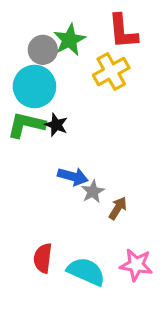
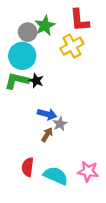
brown arrow: (118, 208) -> (47, 135), moved

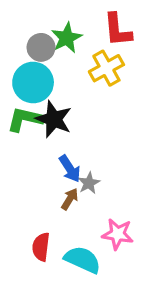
black star: (36, 81) -> (54, 119), size x1.6
blue arrow: (47, 114) -> (70, 169), turned 42
pink star: (88, 171) -> (118, 234), moved

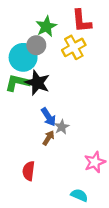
gray circle: (41, 47) -> (36, 45), moved
pink star: (118, 234) -> (95, 162), moved, turned -30
cyan semicircle: (82, 260) -> (79, 195), moved, size x0.7

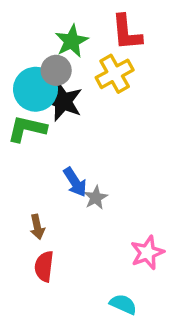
black star: (37, 83) -> (63, 101), moved
brown arrow: (48, 138) -> (37, 227), moved, turned 136

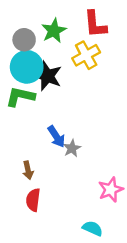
gray circle: (56, 70) -> (24, 40), moved

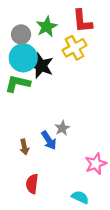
blue arrow: (56, 137) -> (49, 140), moved
red semicircle: (33, 200) -> (32, 184), moved

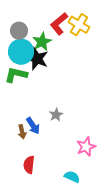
red L-shape: (82, 21) -> (59, 24), moved, turned 55
green star: (47, 27) -> (42, 42), moved
yellow cross: (75, 48) -> (79, 25), moved, turned -30
blue arrow: (49, 140) -> (33, 126), moved

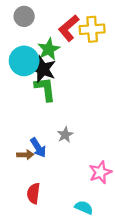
yellow cross: (79, 25) -> (92, 29), turned -35
gray circle: (19, 31) -> (24, 16), moved
green L-shape: (16, 75) -> (45, 89), moved, turned 70
brown arrow: (22, 132) -> (25, 155), turned -80

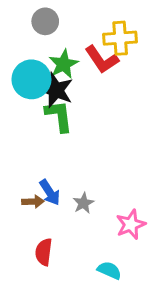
gray circle: (24, 16) -> (45, 21), moved
red L-shape: (69, 28) -> (102, 60), moved, turned -84
gray star: (65, 135) -> (83, 203), moved

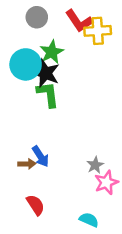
red L-shape: (102, 60) -> (79, 21), moved
gray star: (83, 203) -> (95, 165), moved
red semicircle: (44, 252) -> (36, 205), turned 140

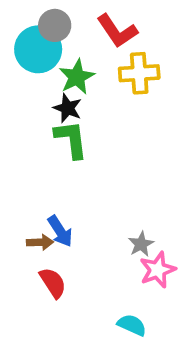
yellow cross: (98, 31) -> (139, 73), moved
cyan circle: (26, 64) -> (38, 49), moved
black star: (45, 73) -> (68, 108), size x0.7
red semicircle: (36, 205) -> (53, 283), moved

